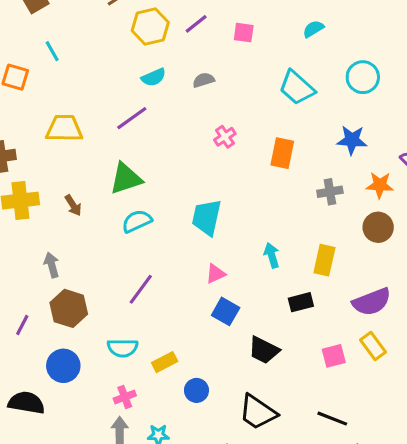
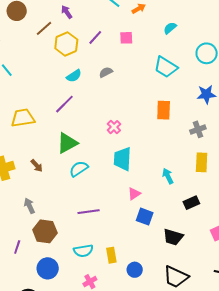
pink cross: (225, 137) -> (114, 127), moved
yellow rectangle: (324, 260) -> (202, 162), moved
purple line: (141, 289) -> (89, 212), turned 55
yellow rectangle: (165, 362) -> (111, 255), turned -63

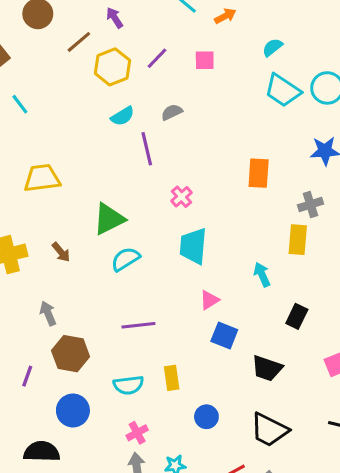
cyan trapezoid: (166, 67) -> (283, 90), moved
purple line: (64, 104) -> (147, 149), moved, turned -60
yellow rectangle: (202, 162) -> (298, 240), moved
black rectangle: (191, 203) -> (297, 316), turned -42
yellow rectangle: (111, 255) -> (172, 378), moved

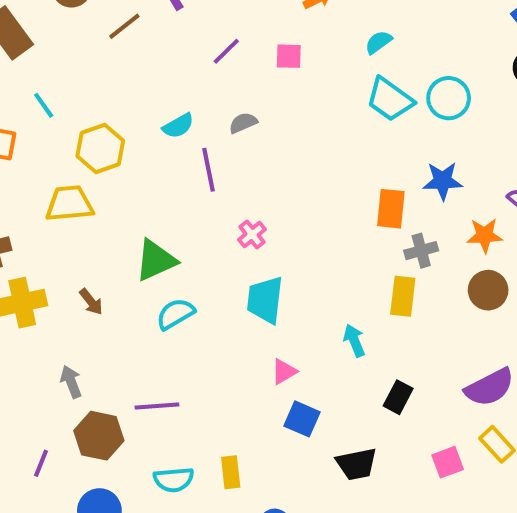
yellow hexagon: (112, 67) -> (100, 148), moved
orange rectangle: (259, 173) -> (391, 209), moved
purple line: (138, 325) -> (157, 406), moved
black trapezoid: (267, 368) -> (356, 464), turned -32

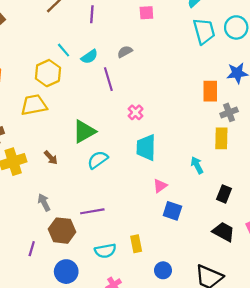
purple line: (226, 51) -> (92, 14), moved, turned -36
cyan trapezoid: (390, 99) -> (204, 31), turned -136
cyan line: (44, 105) -> (64, 50), moved
black trapezoid: (356, 464) -> (224, 232), moved, turned -135

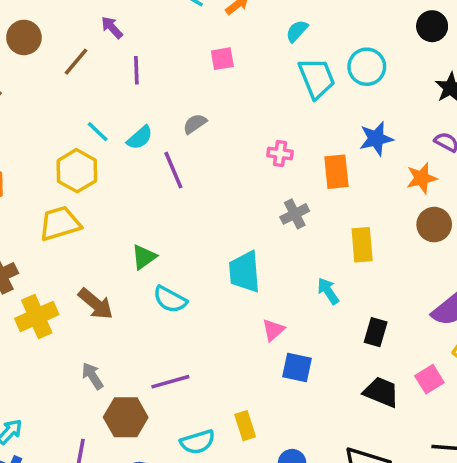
pink cross: (136, 112) -> (280, 154), moved, turned -32
gray cross: (229, 112) -> (295, 214), moved
green triangle: (84, 132) -> (144, 257), size x0.7
brown arrow: (51, 158) -> (96, 304), size x1.5
cyan semicircle: (98, 160) -> (170, 299), turned -110

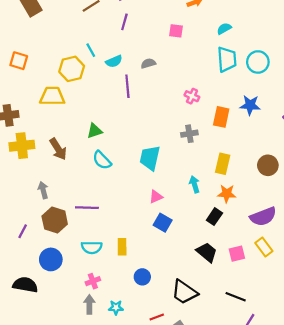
orange star: (422, 178) -> (227, 194), moved

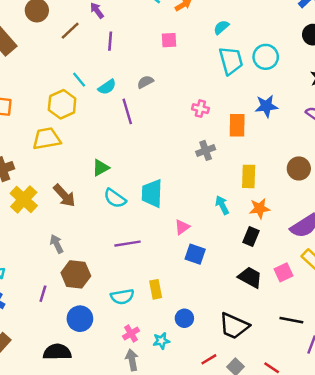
yellow cross: (22, 146) -> (24, 199), turned -30
cyan trapezoid: (150, 158) -> (152, 193), moved
purple line: (87, 208) -> (127, 244), moved
cyan star: (116, 307) -> (161, 341), moved

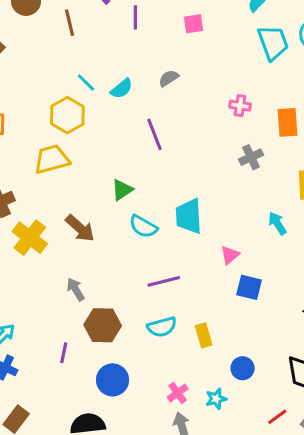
brown line: (70, 31) -> (70, 23), turned -55
purple line: (110, 41) -> (135, 17), moved
purple line: (127, 111) -> (154, 134), moved
cyan semicircle: (122, 297) -> (162, 327), moved

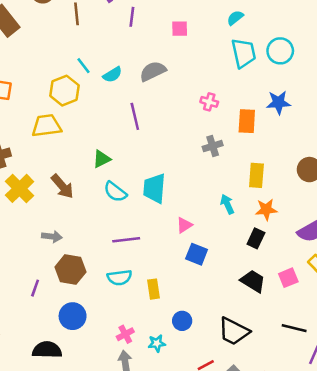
gray semicircle: (169, 78) -> (153, 71), size x1.5
gray arrow: (76, 289) -> (52, 237), turned 120

